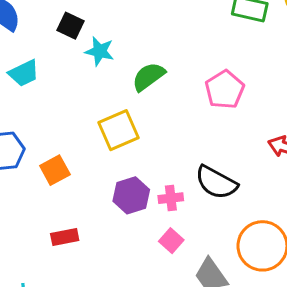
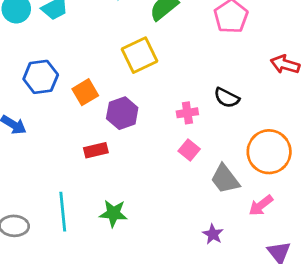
black semicircle: (216, 182) -> (227, 98), size x0.7
purple hexagon: (131, 195) -> (122, 113), moved

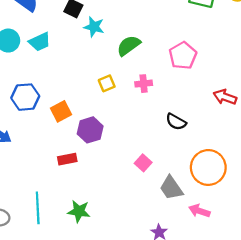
yellow square: (140, 55) -> (107, 83), size x0.6
pink cross: (187, 113) -> (144, 84), moved
pink arrow: (261, 205) -> (199, 211), turned 54

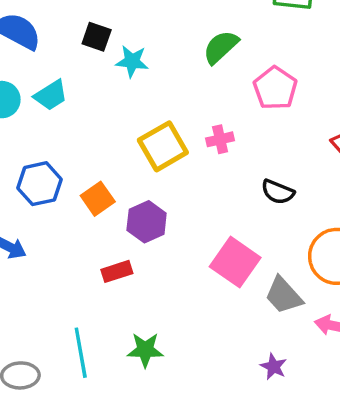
green semicircle: (129, 46) -> (221, 47), moved
yellow square: (107, 83) -> (163, 146), size x1.8
pink square: (143, 163) -> (235, 262), size x1.8

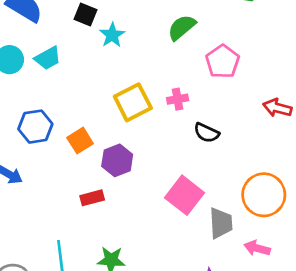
cyan star: (132, 61) -> (112, 35), turned 30
black semicircle: (278, 192) -> (206, 133), moved
gray trapezoid: (284, 295) -> (221, 223), turned -144

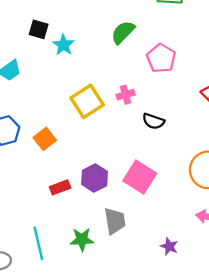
purple hexagon: (117, 160) -> (95, 178), moved
gray trapezoid: (221, 223) -> (115, 221), moved

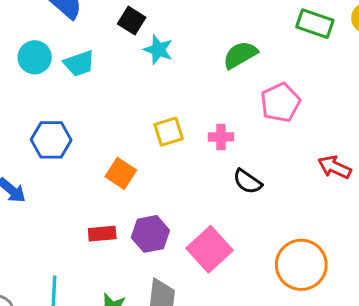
cyan star: (63, 45) -> (158, 50), turned -30
yellow square: (87, 101) -> (169, 132), size x0.7
orange square: (45, 139) -> (121, 173), moved, turned -35

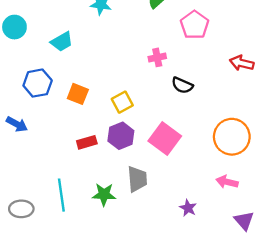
cyan trapezoid: (79, 63) -> (62, 42), moved
yellow square: (169, 132) -> (122, 102), moved
orange square: (121, 173) -> (78, 94), moved

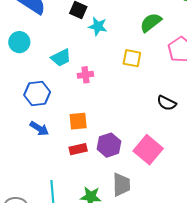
pink cross: (157, 57) -> (85, 75), moved
orange square: (78, 94) -> (78, 121), moved, turned -30
yellow square: (122, 102) -> (132, 58), moved, turned 36
blue arrow: (17, 124) -> (39, 128), moved

